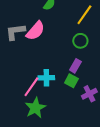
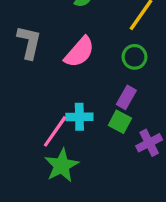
pink semicircle: (35, 31) -> (79, 52), moved
gray L-shape: (15, 32) -> (29, 42), turned 110

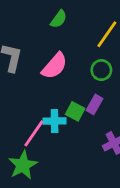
green square: (120, 122) -> (75, 111), moved
green star: (62, 165) -> (23, 165), moved

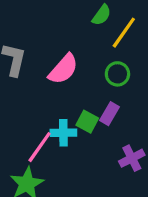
green semicircle: (59, 19) -> (102, 15), moved

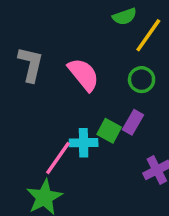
green semicircle: (102, 15) -> (124, 16), turned 35
pink semicircle: (63, 69) -> (84, 74), turned -80

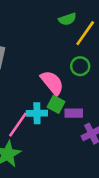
pink semicircle: (84, 74) -> (52, 83), moved
purple rectangle: (133, 122) -> (74, 113), moved, turned 60

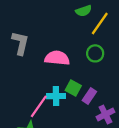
pink semicircle: (52, 83) -> (57, 58), moved, turned -45
purple rectangle: (74, 113) -> (89, 96), turned -56

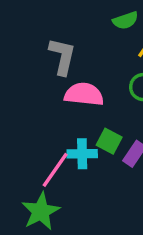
gray L-shape: (20, 43) -> (62, 56), moved

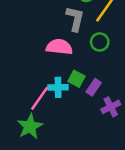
gray L-shape: (62, 56) -> (75, 19), moved

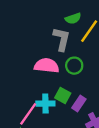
green circle: (100, 42) -> (74, 66), moved

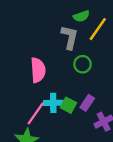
pink semicircle: (47, 66) -> (38, 70), moved, turned 80
green square: (63, 95) -> (68, 105), moved

